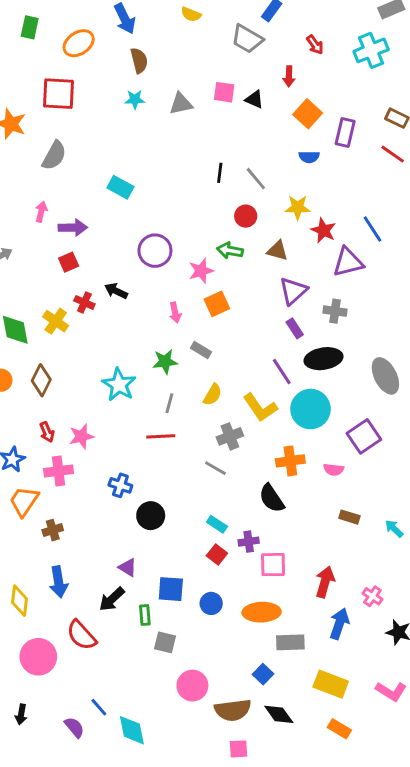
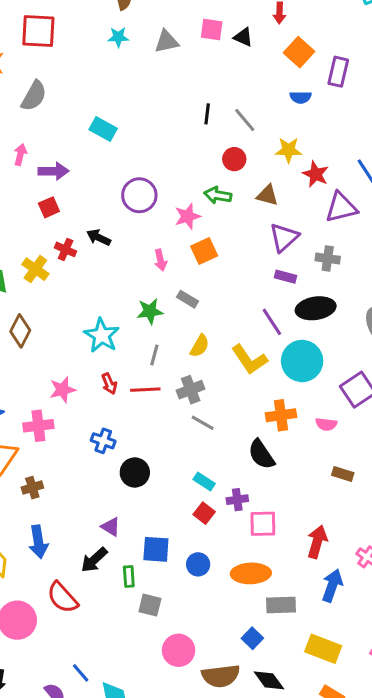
purple rectangle: (295, 328) -> (285, 277), turned -42
red arrow: (47, 432) -> (109, 384), moved
gray cross: (230, 436) -> (191, 390), moved

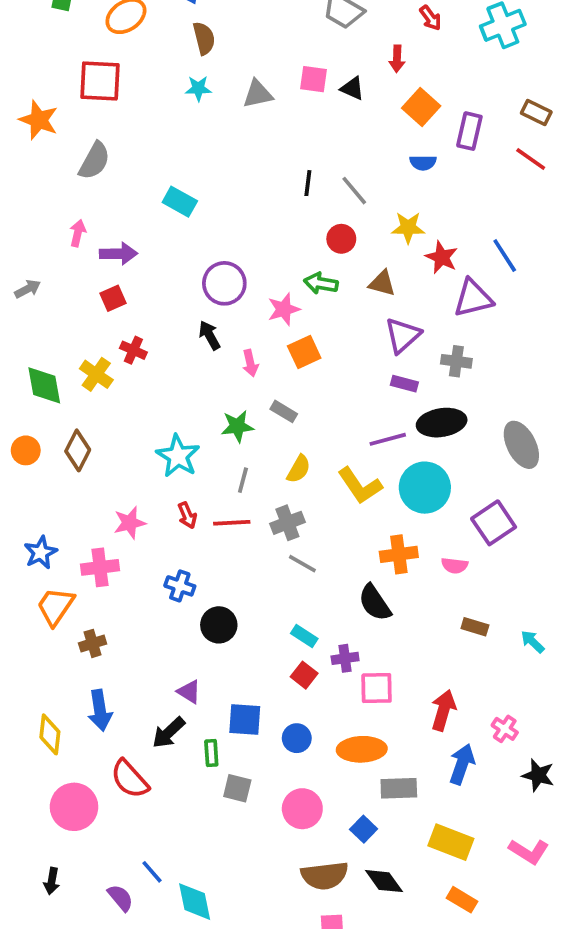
black arrow: (99, 237) -> (210, 335), moved, turned 35
purple line: (272, 322) -> (388, 439), turned -72
pink circle: (179, 650) -> (302, 809), moved

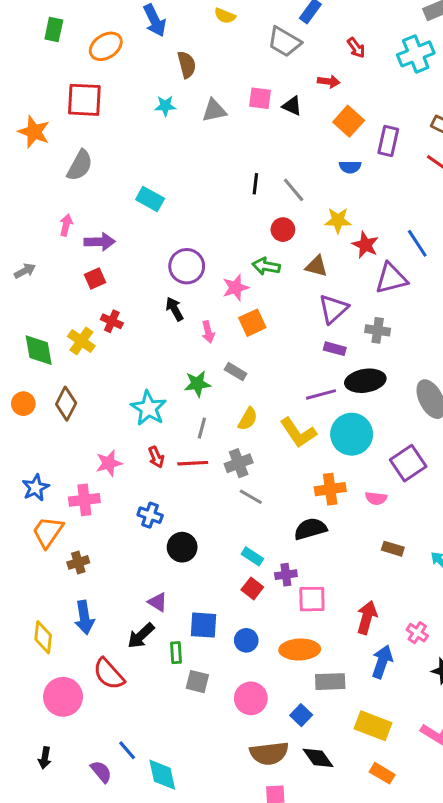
brown semicircle: (204, 38) -> (187, 65), moved
red arrow: (397, 59) -> (329, 81), turned -85
black semicircle: (375, 603) -> (310, 529), turned 108

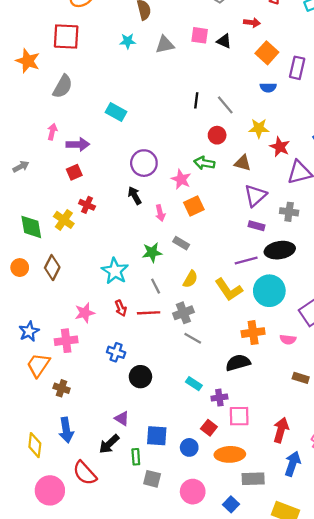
pink star: (236, 288) -> (181, 179), turned -30
gray line: (202, 428) -> (156, 286), turned -42
brown cross: (78, 562) -> (62, 388), turned 35
red square: (252, 588) -> (209, 428), moved

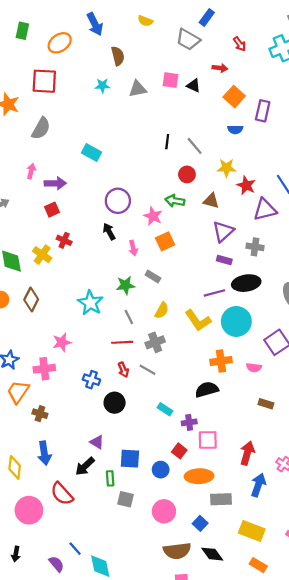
red arrow: (121, 308) -> (123, 370), moved
gray line: (193, 338) -> (147, 370), moved

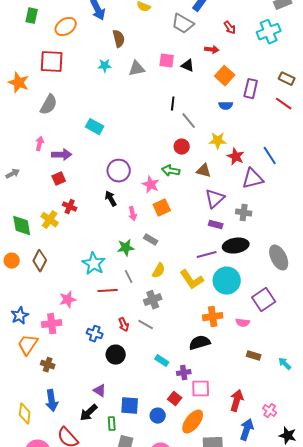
black line: (167, 142) -> (173, 104), moved
red line: (122, 342) -> (108, 291), moved
orange ellipse: (199, 476) -> (193, 422), turned -50

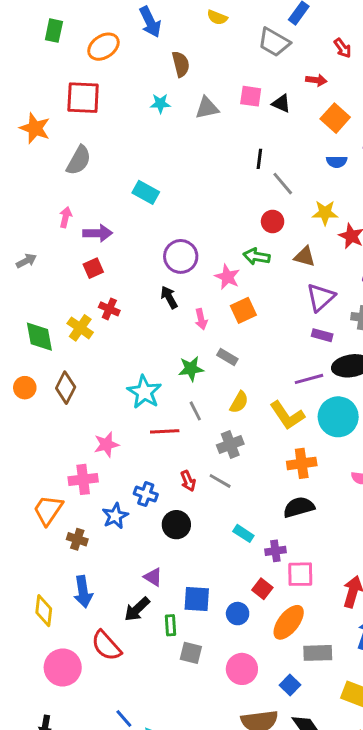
blue star: (20, 316) -> (115, 516), moved
orange cross: (213, 317) -> (302, 463), moved

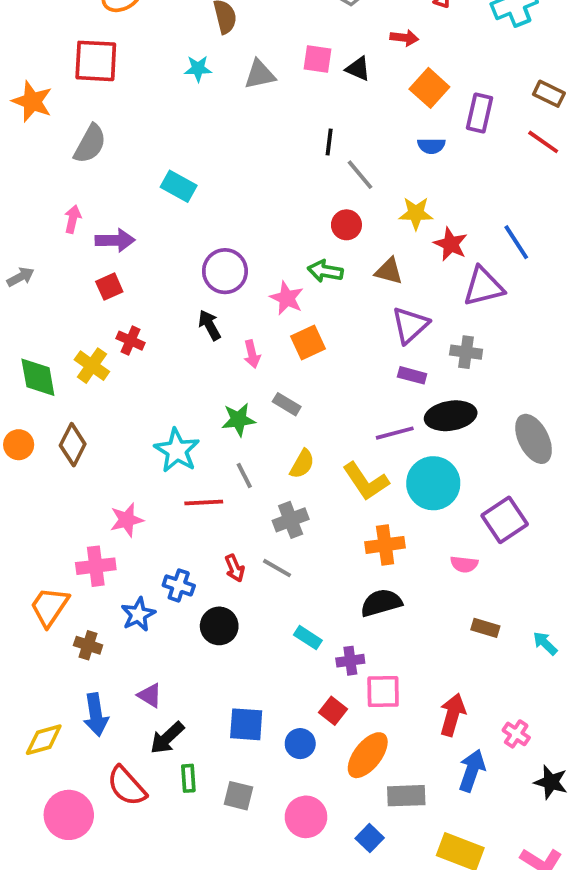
purple triangle: (153, 577) -> (150, 695), moved
yellow diamond: (44, 611) -> (44, 740), turned 68
green rectangle: (171, 625) -> (188, 778), moved

